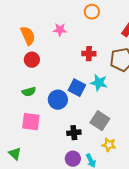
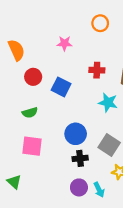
orange semicircle: (28, 36) -> (16, 50), moved
blue square: (77, 88) -> (61, 87), moved
blue circle: (58, 100) -> (76, 134), moved

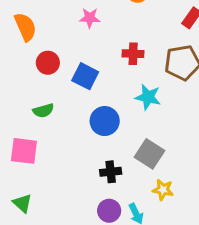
blue circle: (76, 134) -> (105, 121), moved
pink square: (32, 146) -> (24, 151), moved

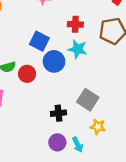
red circle: (48, 63) -> (27, 74), moved
cyan star: (148, 97) -> (78, 49), moved
blue circle: (105, 121) -> (54, 61), moved

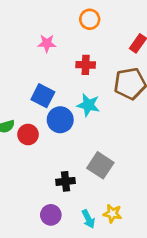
red cross: (75, 24) -> (86, 65), moved
yellow star: (98, 127) -> (112, 214), moved
purple circle: (57, 142) -> (51, 215), moved

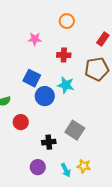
red circle: (28, 135) -> (21, 122), moved

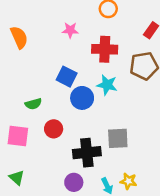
red cross: (64, 55) -> (105, 49), size x1.5
gray square: (75, 130) -> (118, 138), turned -36
black cross: (49, 142) -> (87, 153), size x1.6

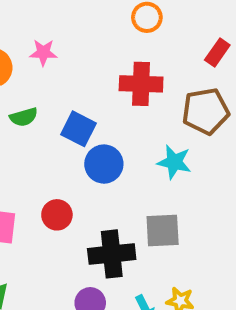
pink star: (70, 30) -> (43, 53), moved
cyan star: (107, 85) -> (174, 162), moved
green semicircle: (33, 104) -> (24, 117), moved

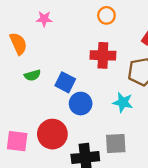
pink star: (43, 53) -> (44, 19), moved
red circle: (57, 215) -> (52, 134), size x1.6

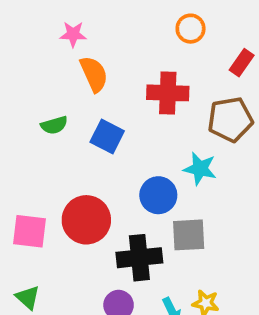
orange circle: (106, 15) -> (191, 29), moved
orange semicircle: (18, 44) -> (94, 74), moved
blue circle: (81, 104) -> (158, 195), moved

